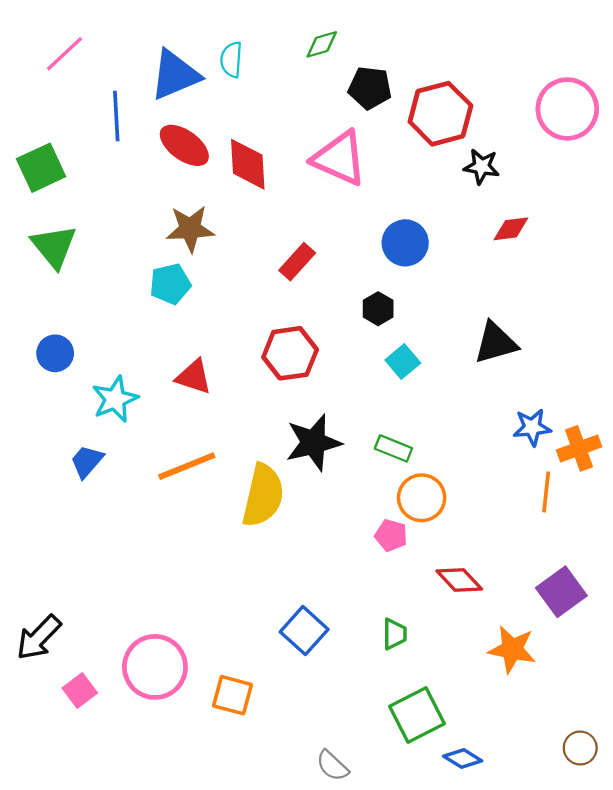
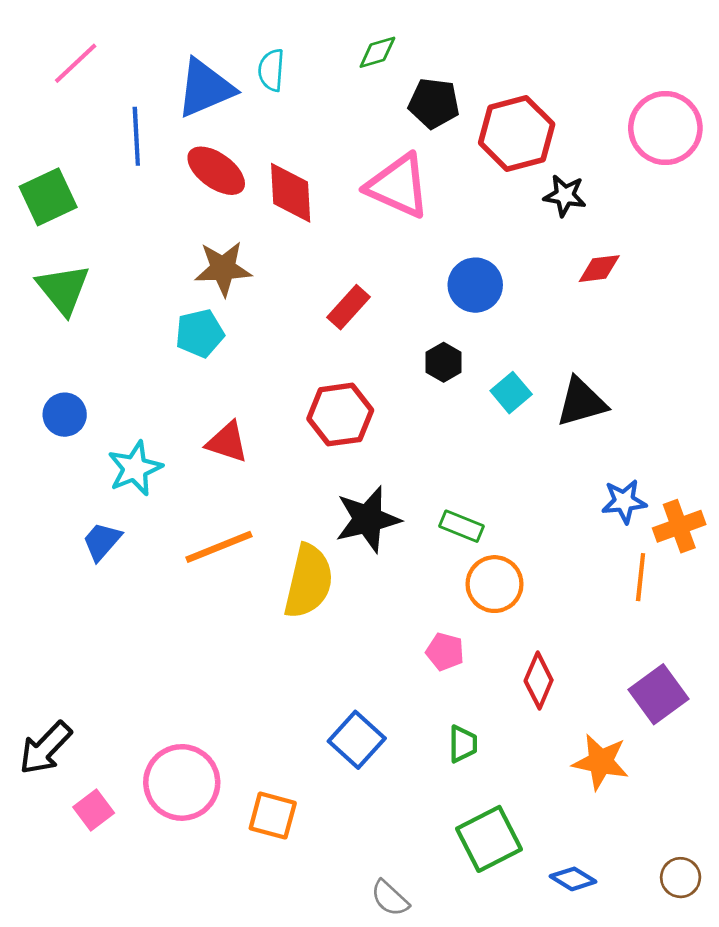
cyan square: (403, 362) -> (511, 393), moved
pink pentagon: (391, 535) -> (445, 652), moved
red diamond: (459, 580) -> (539, 681), turned 66
blue diamond: (463, 759) -> (573, 879), moved

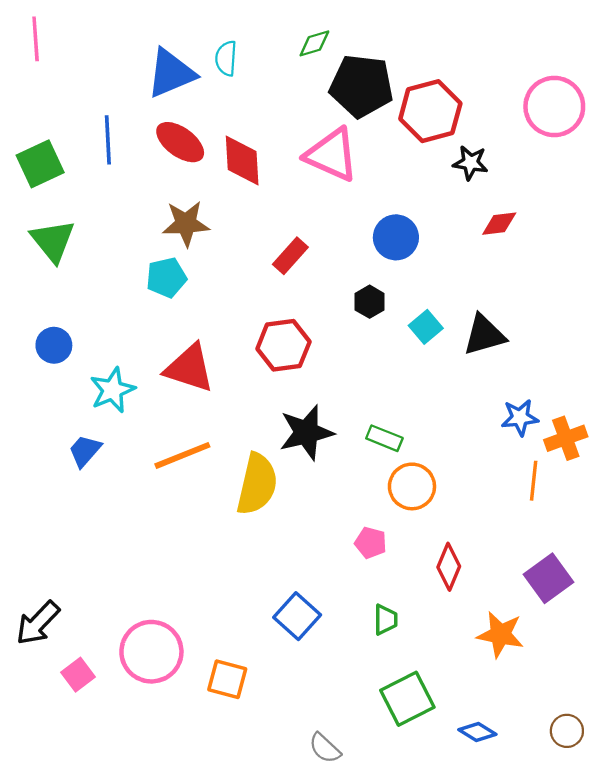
pink line: (76, 63) -> (36, 39), moved, turned -51
black pentagon: (434, 103) -> (361, 86), size x1.5
blue line: (136, 136) -> (108, 140), moved
red triangle: (227, 442) -> (189, 368), size x1.4

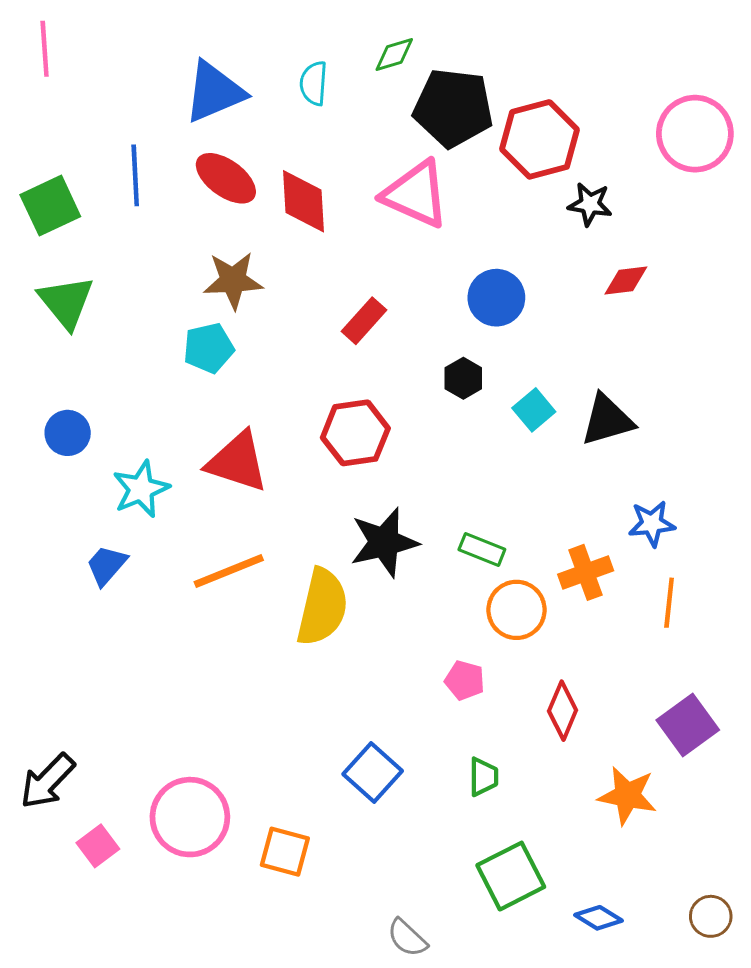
cyan semicircle: (226, 58) -> (314, 83), moved
orange cross: (566, 438) -> (586, 572), moved

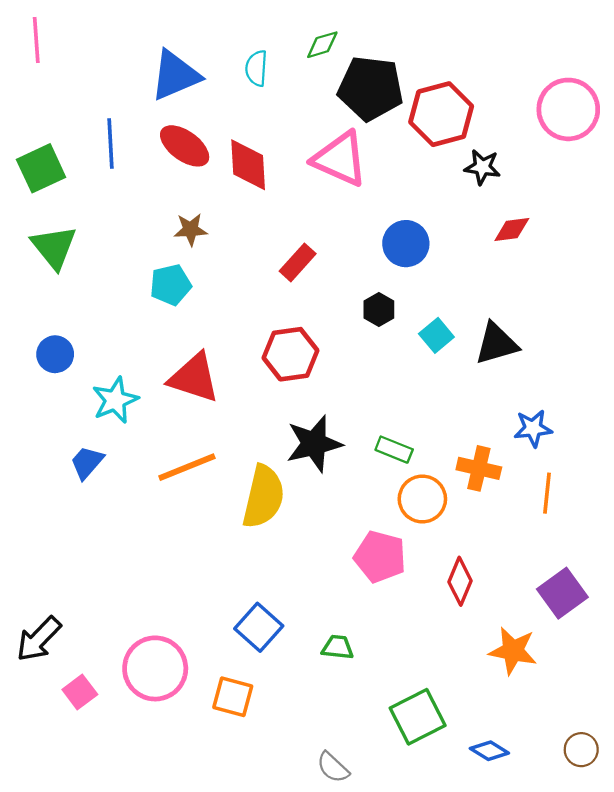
brown star: (233, 280) -> (190, 229), size x0.7
orange cross: (586, 572) -> (479, 468), turned 33
pink pentagon: (465, 680) -> (380, 557), size x1.6
blue square: (373, 772) -> (259, 627), moved
green trapezoid: (483, 777) -> (338, 647), moved, turned -84

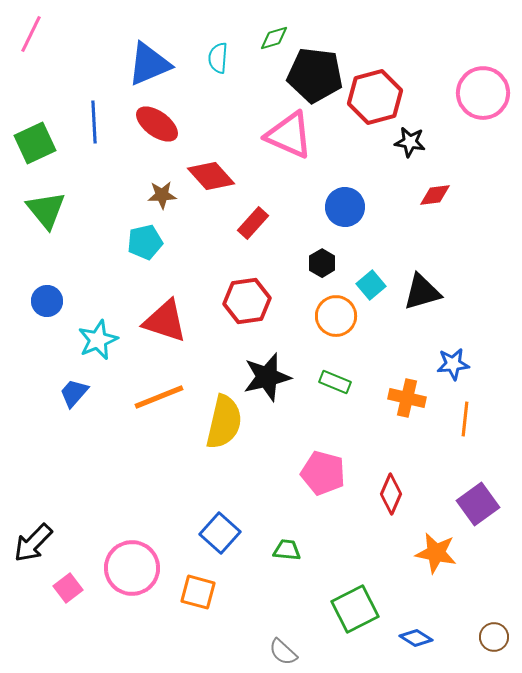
pink line: (36, 40) -> (31, 34), turned 30
red diamond: (248, 165) -> (211, 176), moved, turned -39
orange circle: (422, 499) -> (336, 316), moved

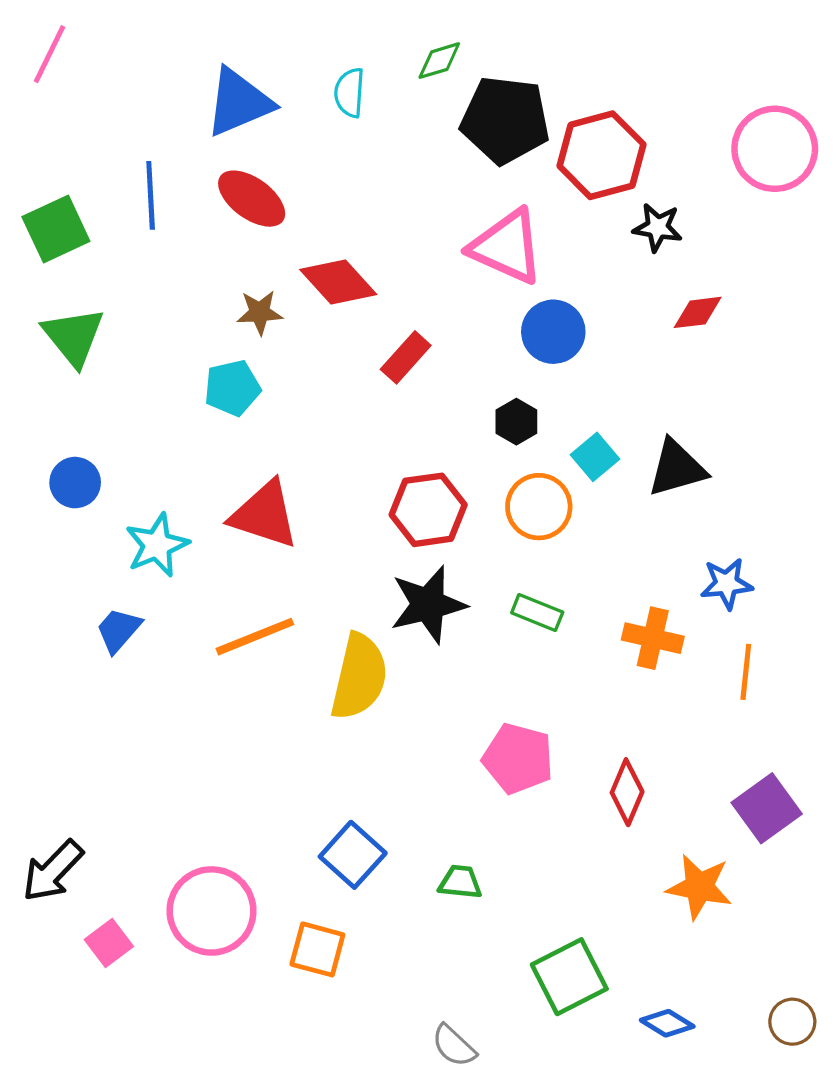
pink triangle: (289, 135) -> (507, 247), moved
red hexagon: (247, 301) -> (428, 510), moved

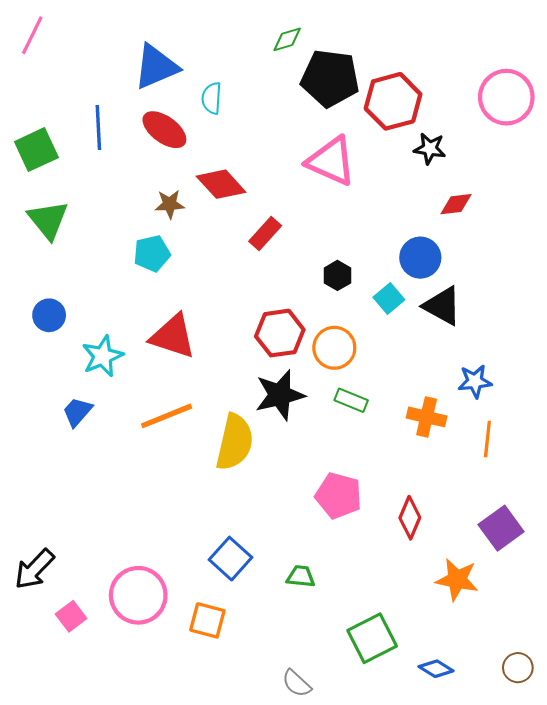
cyan semicircle: (350, 93) -> (212, 98), moved
blue circle: (553, 332) -> (420, 258), moved
black triangle: (677, 468) -> (442, 306), turned 45
orange circle: (539, 507) -> (334, 348), moved

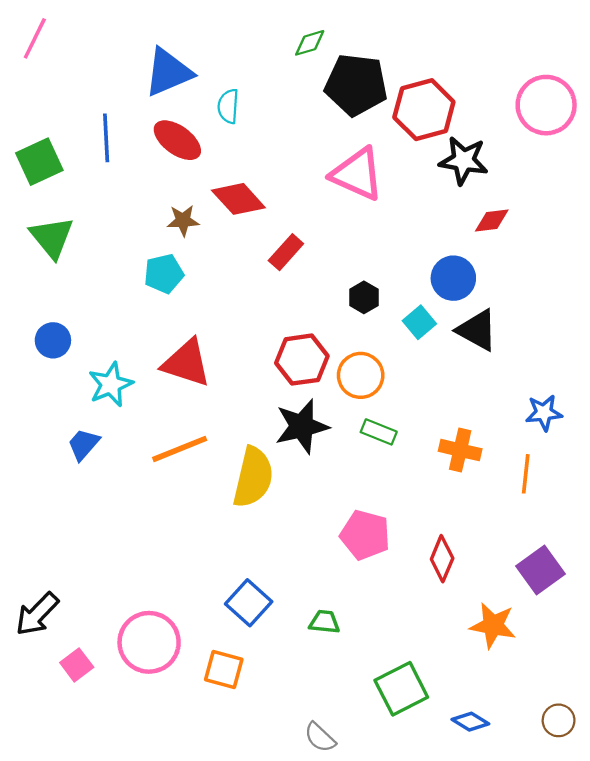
black star: (430, 149) -> (464, 161), size x1.4
blue star: (475, 381) -> (544, 413), moved

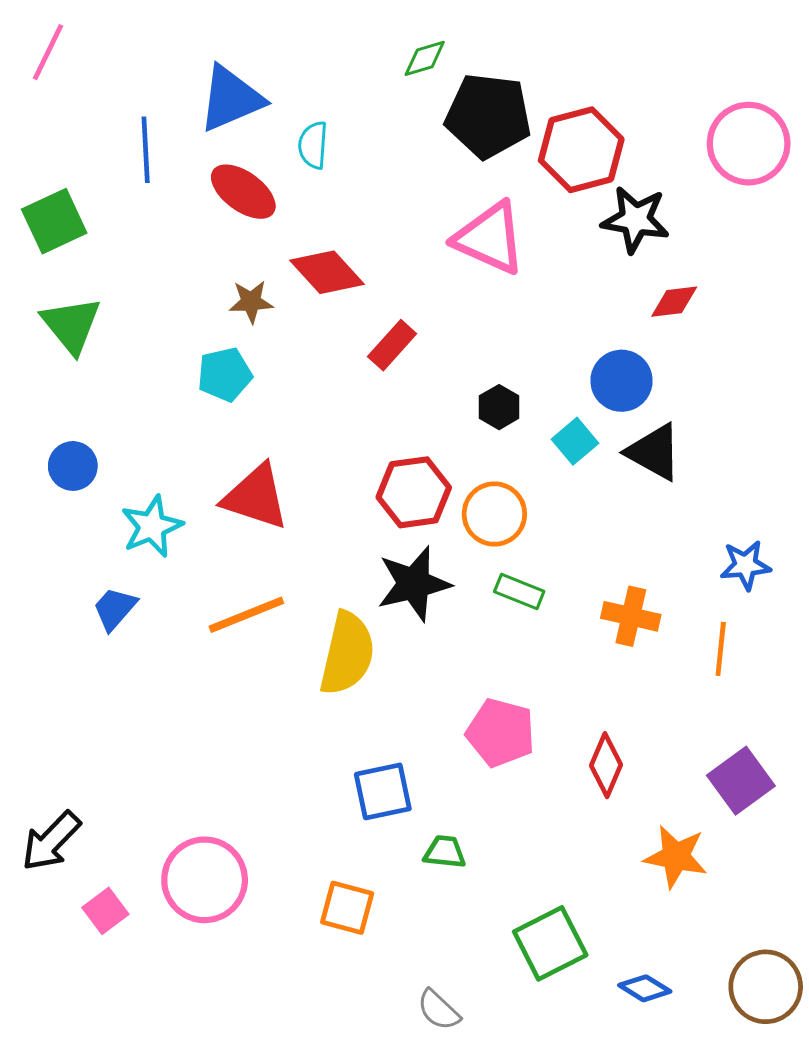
blue line: (106, 138) -> (146, 150), moved
blue square: (249, 603) -> (383, 791), moved, turned 36
orange square: (224, 669) -> (347, 908), moved
brown circle: (559, 720) -> (766, 987), size x1.6

